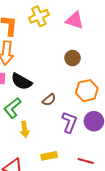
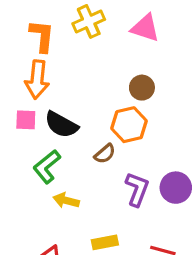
orange hexagon: (87, 91) -> (129, 125), moved
yellow arrow: (25, 129) -> (66, 200), turned 112

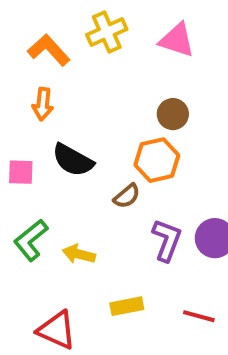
orange L-shape: (42, 36) -> (49, 50), turned -48
orange arrow: (37, 80) -> (43, 104), size x0.7
pink square: (26, 120) -> (21, 172), moved
green L-shape: (47, 167) -> (31, 240), moved

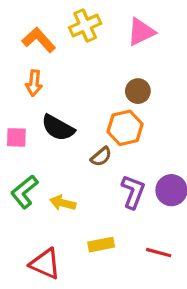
pink triangle: (177, 40) -> (141, 32), turned -44

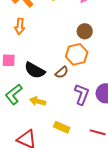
black semicircle: (58, 128) -> (35, 70), moved
yellow rectangle: (101, 245) -> (62, 127), turned 35

